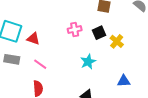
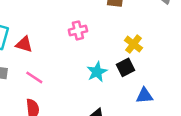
black square: (99, 33) -> (126, 67), moved

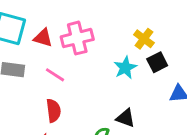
pink cross: (78, 30) -> (77, 38), moved, size x1.5
yellow cross: (133, 44) -> (144, 39), moved

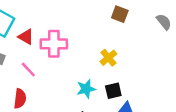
black square: (157, 62) -> (113, 91), moved
cyan star: (125, 68) -> (86, 89), moved

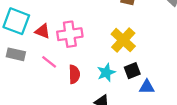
yellow cross: (108, 58) -> (123, 40), size x1.5
red semicircle: (20, 99) -> (74, 74), moved

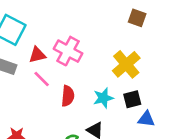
red triangle: (43, 31) -> (37, 55), moved, turned -42
pink cross: (70, 34) -> (68, 51), turned 30

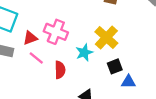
cyan star: (103, 98) -> (84, 52), moved

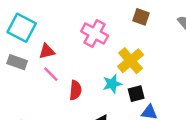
pink cross: (56, 32) -> (95, 34), moved
cyan star: (84, 52) -> (112, 84), moved

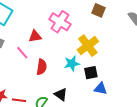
red triangle: (47, 51) -> (35, 36), moved

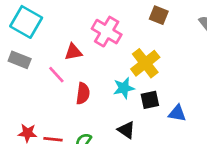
blue triangle: (101, 88) -> (177, 113), moved
black triangle: (61, 95) -> (126, 130), moved

